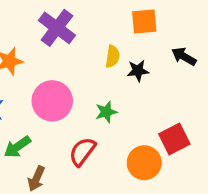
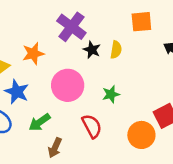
black star: (138, 71) -> (92, 50), moved, turned 30
red semicircle: (82, 152) -> (92, 126), turned 115

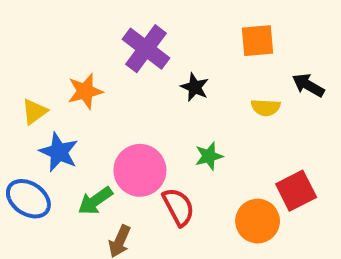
black star: (92, 50) -> (195, 87), moved
yellow semicircle: (116, 50) -> (266, 107), moved, turned 84
pink circle: (68, 85) -> (140, 170), moved

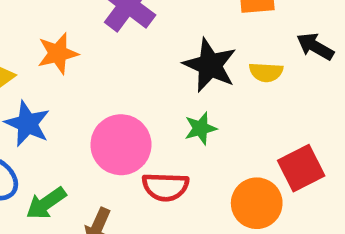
black star: (195, 87) -> (210, 65), moved, size x1.6
green arrow: (95, 201) -> (46, 203), moved
red semicircle: (178, 207) -> (165, 187), turned 120

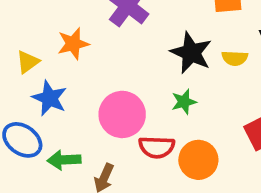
green arrow: (46, 203) -> (64, 160), turned 32
orange circle: (257, 203) -> (198, 160), moved

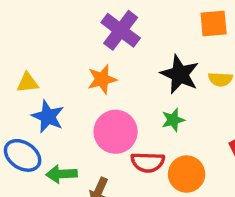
orange star: (73, 44) -> (102, 79), moved
yellow triangle: (28, 62) -> (28, 83), turned 30

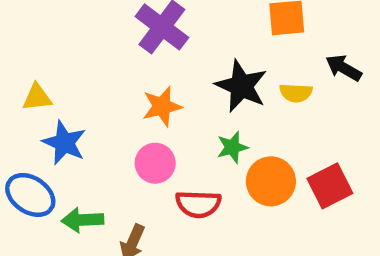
orange star: (102, 79) -> (162, 106), moved
pink circle: (116, 132) -> (155, 163), size x0.7
orange circle: (187, 174) -> (271, 181), moved

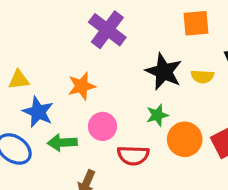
orange star: (162, 106) -> (82, 86), moved
green arrow: (82, 220) -> (62, 143), moved

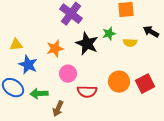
black star: (164, 72) -> (87, 44), moved
green star: (157, 115) -> (109, 34), moved
green arrow: (62, 143) -> (39, 94), moved

